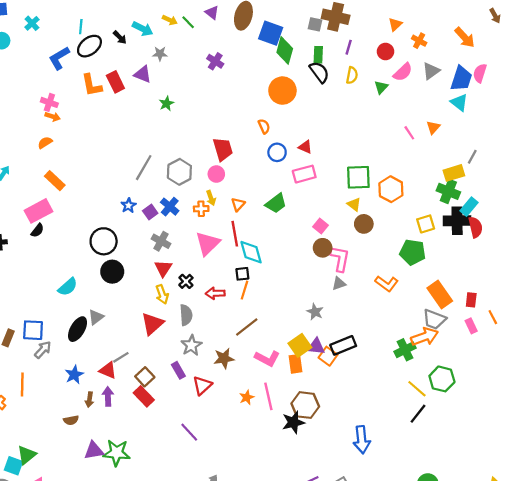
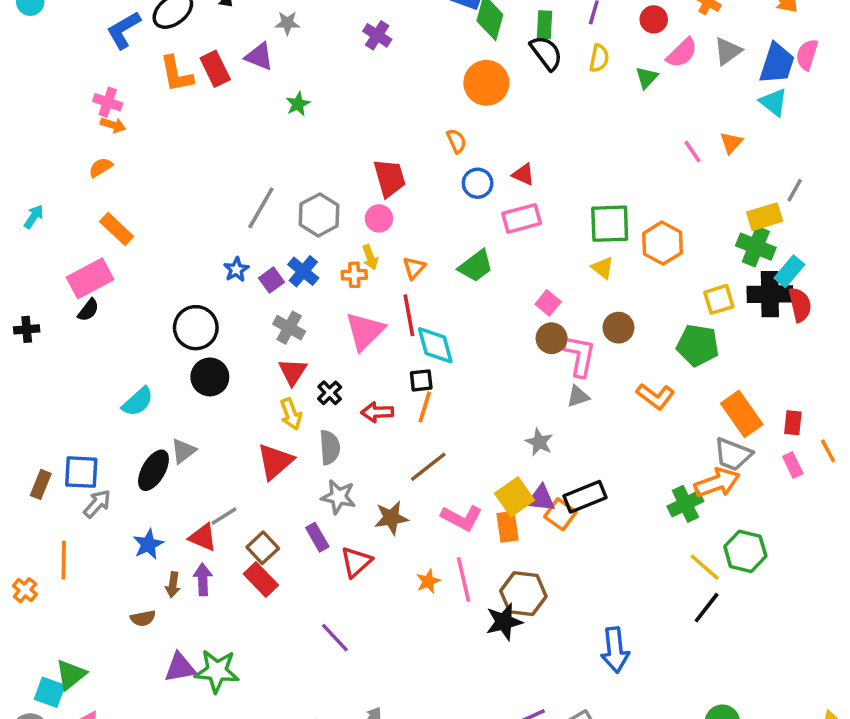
brown circle: (364, 224) -> (618, 328), moved
gray star: (191, 345) -> (338, 497), turned -30

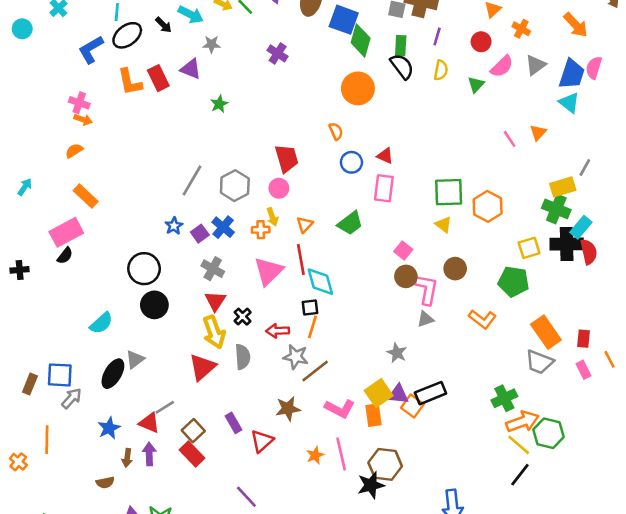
pink rectangle: (522, 218) -> (384, 188), turned -68
yellow arrow: (291, 414) -> (214, 332), size x1.4
orange arrow: (717, 483) -> (523, 422), moved
gray star: (338, 497) -> (296, 357), moved

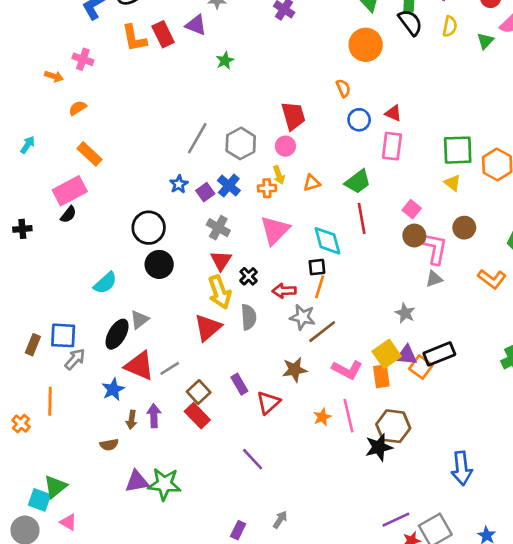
orange arrow: (83, 120) -> (54, 76), moved
orange triangle: (305, 225) -> (312, 183), turned 30
red line: (301, 260) -> (362, 218), moved
red triangle: (149, 423) -> (139, 366), moved, size x1.4

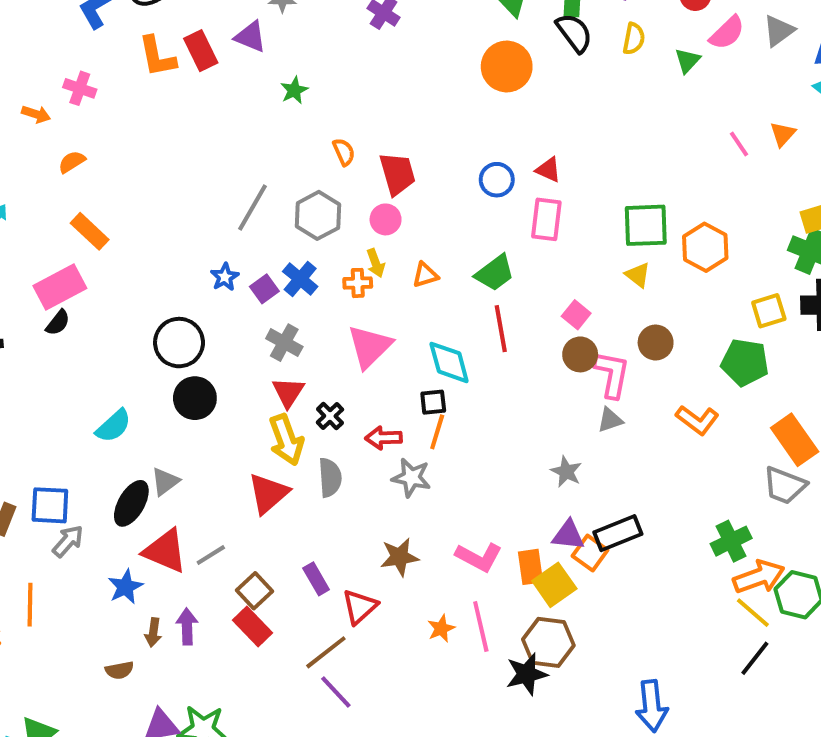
orange semicircle: (343, 88) -> (344, 152), moved
brown line: (322, 332) -> (326, 652), moved
yellow square: (387, 354) -> (554, 585), moved

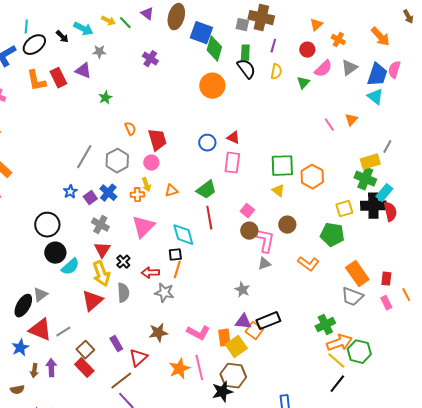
cyan semicircle: (113, 426) -> (70, 267), moved
orange star: (441, 628) -> (179, 369), size x1.5

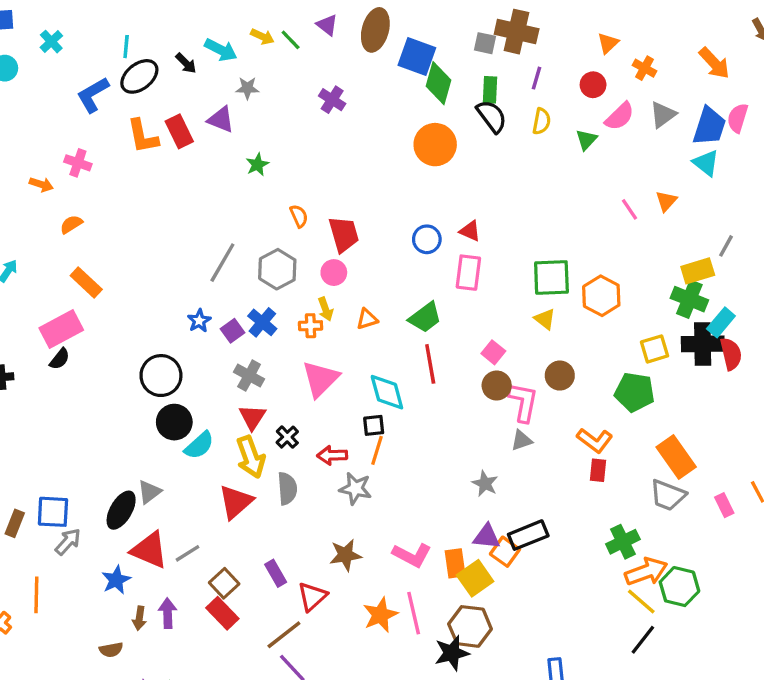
red rectangle: (386, 279) -> (598, 470), moved

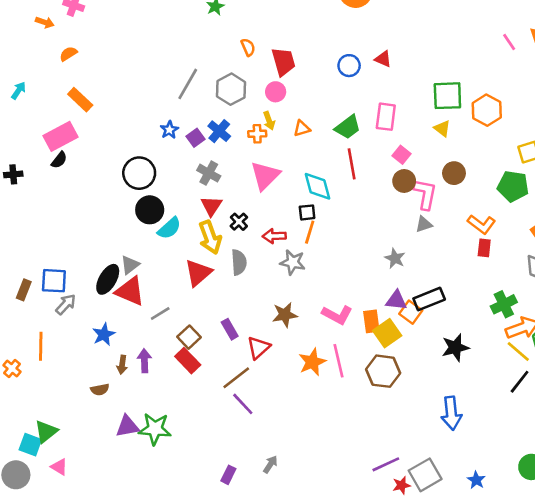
pink rectangle: (468, 273) -> (386, 117), moved
red triangle: (149, 550) -> (130, 291), moved
black star: (452, 653) -> (455, 348), moved

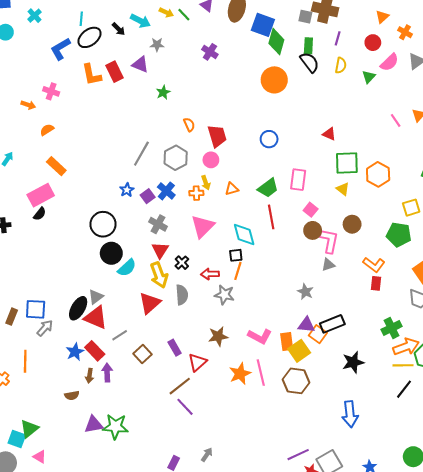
red triangle: (383, 59) -> (329, 134), moved
yellow line: (518, 351) -> (403, 365), turned -42
red rectangle: (188, 361) -> (95, 351), moved

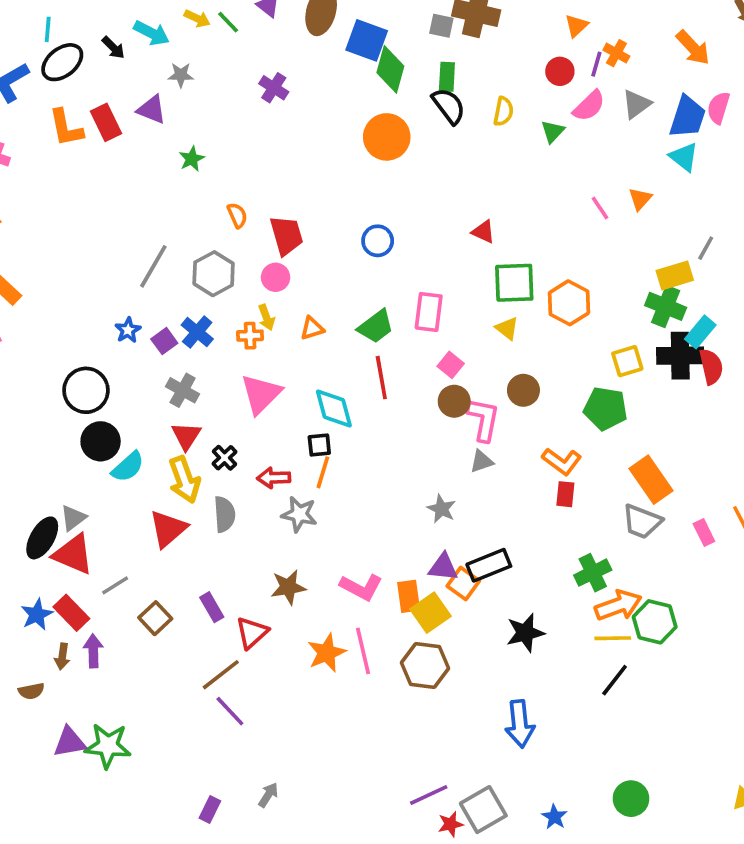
purple line: (338, 38) -> (596, 64), moved

